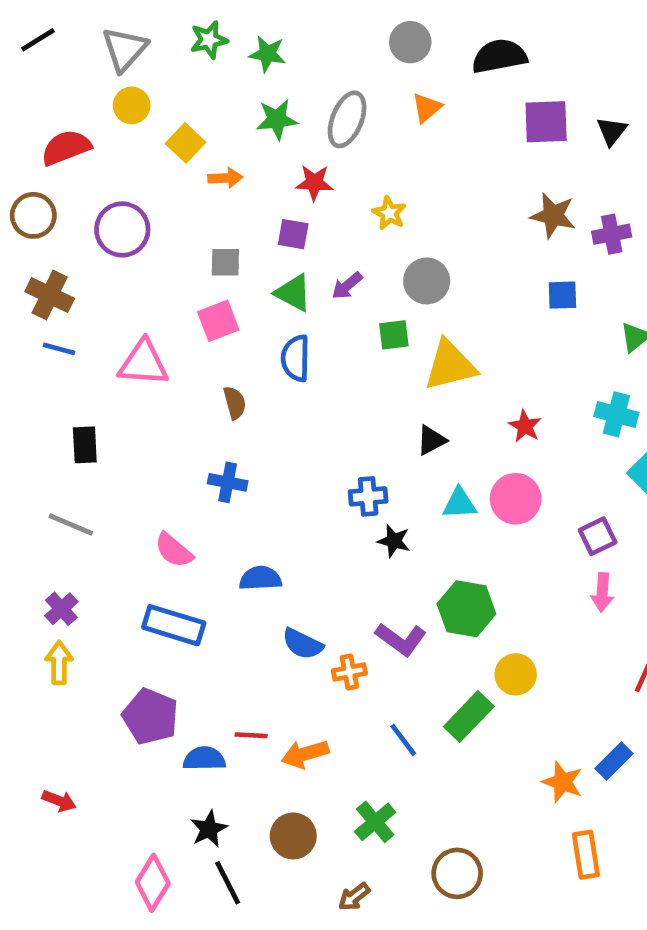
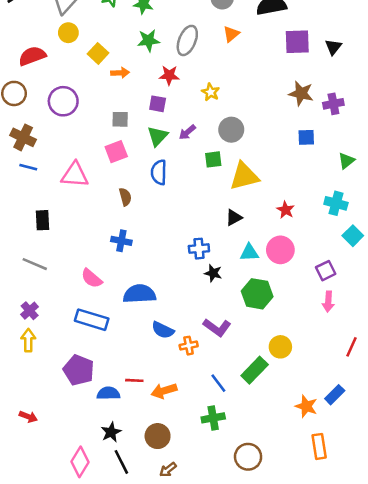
green triangle: (293, 293) -> (158, 136), turned 45
blue semicircle: (260, 578) -> (139, 294), size x1.4
green hexagon: (466, 609) -> (257, 294), moved
green cross: (375, 822) -> (213, 418), moved, turned 30
brown arrow: (354, 897) -> (168, 470), moved

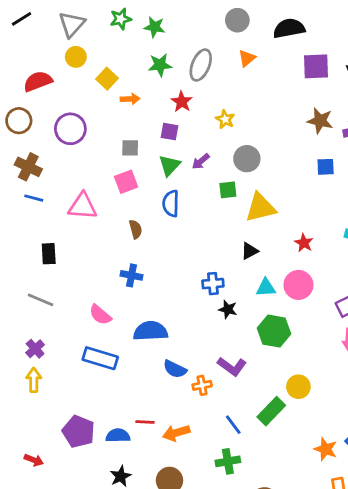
red star: (169, 75) -> (182, 102), turned 30
purple pentagon: (79, 370) -> (79, 432), moved

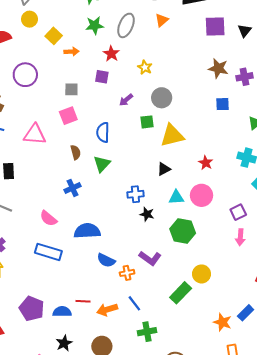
green triangle: (169, 165) -> (102, 164), moved
blue cross: (131, 275) -> (73, 188), turned -35
blue line: (233, 425) -> (134, 303), moved

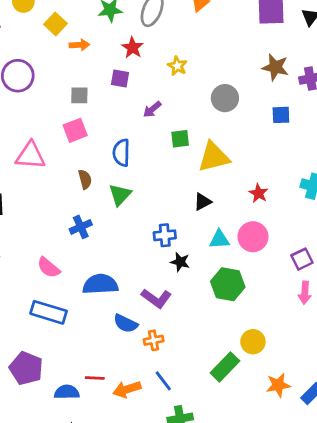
gray circle: (162, 98) -> (225, 98), moved
purple L-shape: (150, 258) -> (156, 298), moved
purple pentagon: (32, 309) -> (26, 368), moved
orange star: (222, 322) -> (278, 385), moved, turned -30

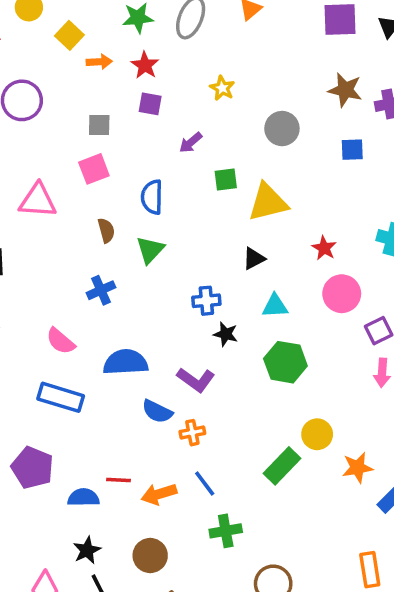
red star: (133, 48) -> (145, 65), moved
pink circle: (253, 237) -> (342, 294), moved
orange star: (278, 385) -> (358, 468), moved

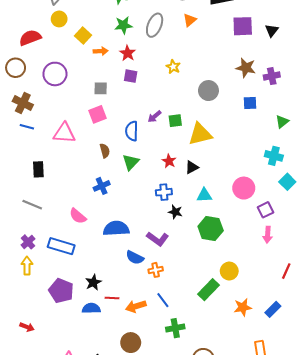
purple arrow: (191, 143) -> (155, 116), moved
red star: (324, 248) -> (169, 161), moved
blue rectangle: (61, 397) -> (61, 246), moved
orange star: (358, 468) -> (243, 307), moved
black star: (87, 550) -> (93, 282), moved

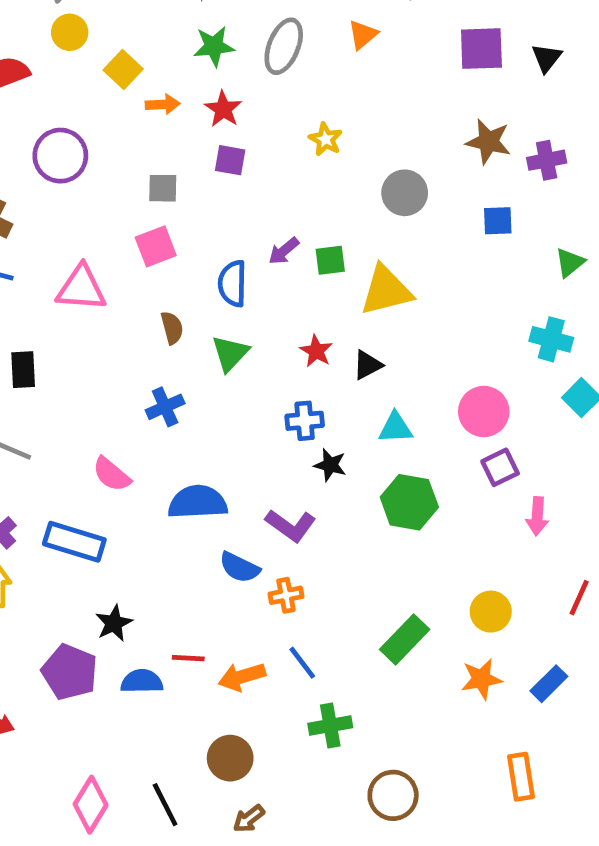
purple square: (266, 210) -> (500, 467), moved
yellow circle: (229, 271) -> (491, 612), moved
black star: (93, 282) -> (114, 623), moved
purple pentagon: (61, 291) -> (70, 672), moved

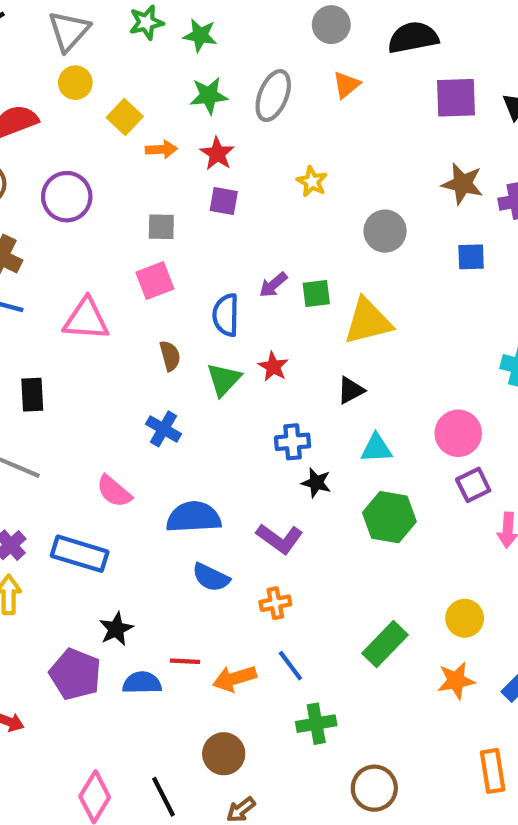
red star: (316, 351) -> (273, 367), moved
blue cross: (165, 407) -> (164, 429), turned -36
blue semicircle: (239, 567) -> (211, 577), moved

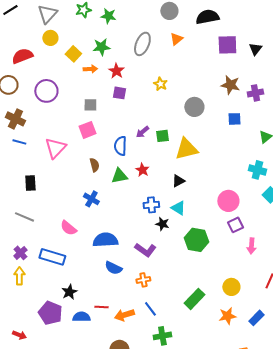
green star: (209, 96) -> (101, 47), moved
pink triangle: (86, 319) -> (55, 148), turned -50
green triangle: (224, 379) -> (119, 176), turned 36
cyan triangle: (376, 448) -> (178, 208), moved, turned 35

